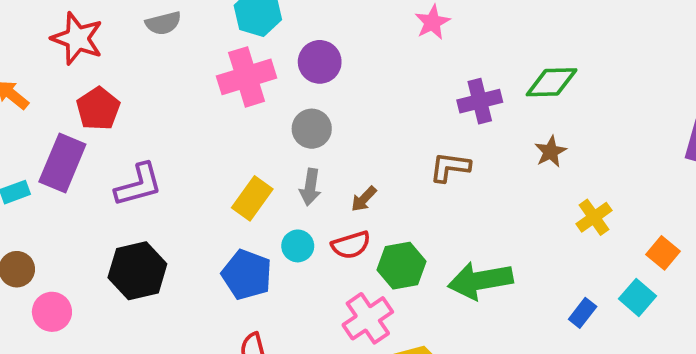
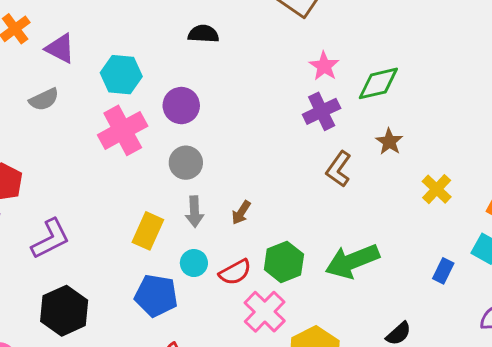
pink star: (432, 22) -> (324, 66), moved
brown L-shape: (450, 167) -> (339, 169), moved, turned -51
red semicircle: (351, 245) -> (235, 272), moved

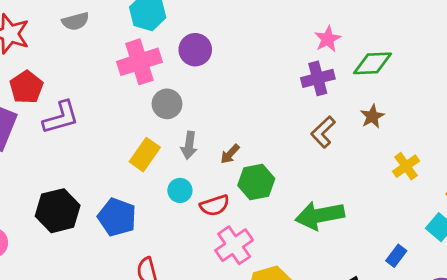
gray circle: (186, 163) -> (167, 104), moved
purple L-shape: (51, 239) -> (61, 117), moved
green hexagon: (284, 262) -> (256, 182), moved
blue rectangle: (443, 271) -> (396, 256), moved
blue pentagon: (156, 296) -> (117, 217), moved

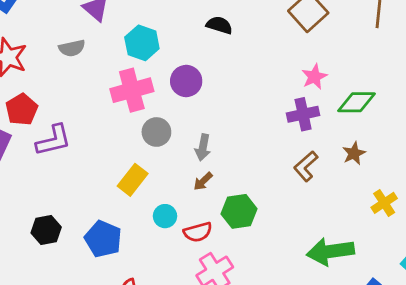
gray arrow: (189, 145) -> (203, 147), moved
brown arrow: (230, 154) -> (203, 181), moved
black hexagon: (58, 211) -> (46, 230), size x0.7
green arrow: (320, 215) -> (330, 251), moved

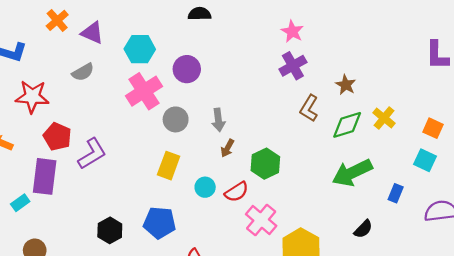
green diamond: (356, 102) -> (347, 125), moved

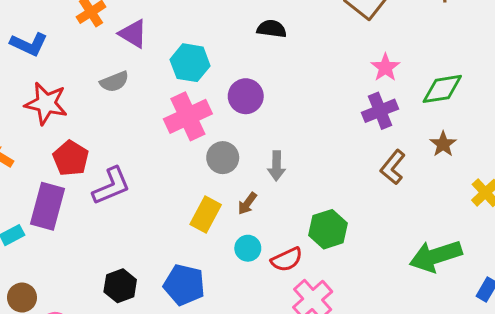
green diamond: (347, 125) -> (442, 89), moved
brown arrow: (227, 148) -> (247, 203), moved

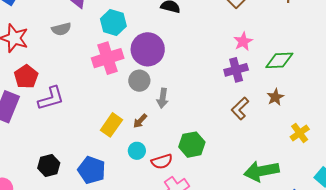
purple circle: (246, 96) -> (148, 49), size x1.4
gray circle: (223, 158) -> (139, 81), moved

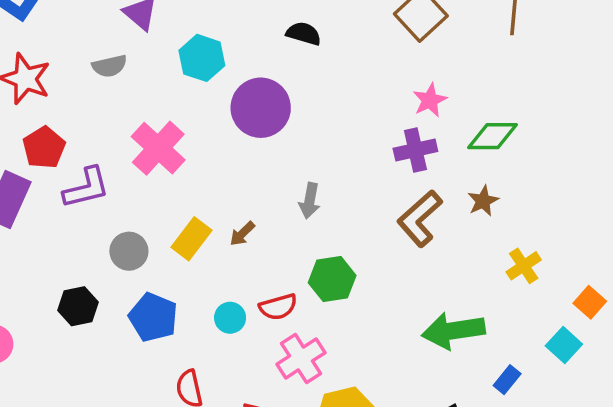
pink cross: (108, 58) -> (158, 148), moved, turned -32
gray circle: (139, 81) -> (129, 251), moved
gray arrow: (163, 98) -> (310, 201), moved
brown L-shape: (240, 108) -> (420, 218), size x1.4
cyan circle: (137, 151) -> (230, 318), moved

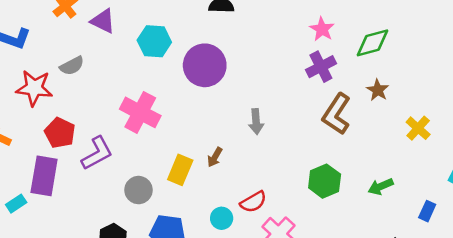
gray semicircle: (109, 66) -> (72, 66), moved
green hexagon: (332, 279) -> (325, 181), moved
green arrow: (453, 331) -> (381, 187), size x0.6

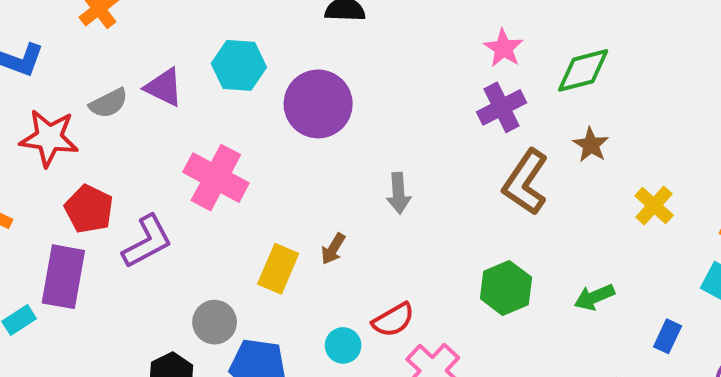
purple triangle: (103, 21) -> (164, 87), moved
gray circle: (138, 190) -> (215, 322), moved

